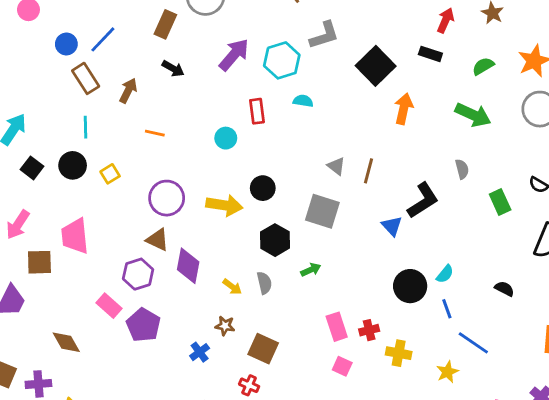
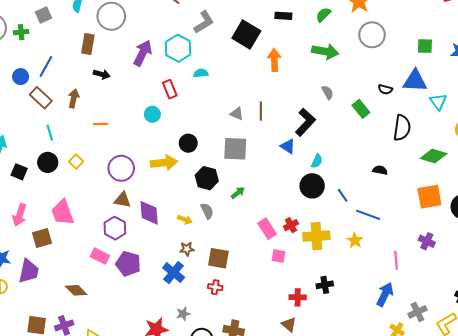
cyan semicircle: (445, 274) -> (317, 161), moved
blue cross: (200, 352) -> (174, 273), size x1.5
yellow cross: (399, 353) -> (316, 236), size x1.4

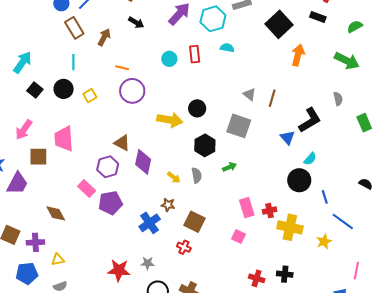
cyan circle: (152, 114) -> (169, 59), moved
purple circle: (121, 168) -> (132, 91), moved
pink square: (278, 256) -> (239, 237), moved
purple pentagon: (128, 264) -> (110, 203), turned 30

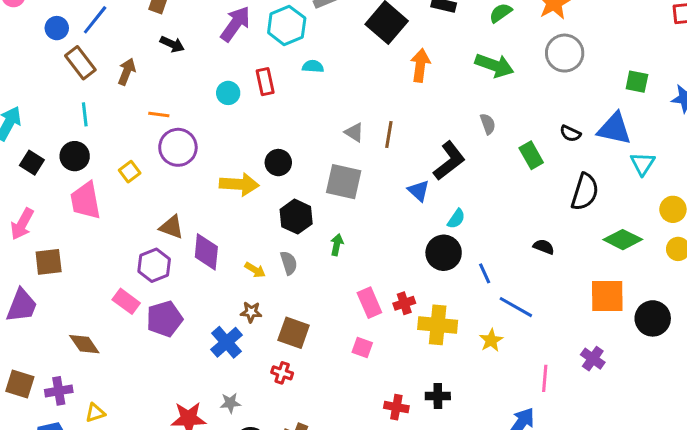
yellow square: (90, 96) -> (130, 172), moved
pink trapezoid: (64, 139) -> (86, 201), moved
green arrow: (229, 167) -> (337, 245), turned -48

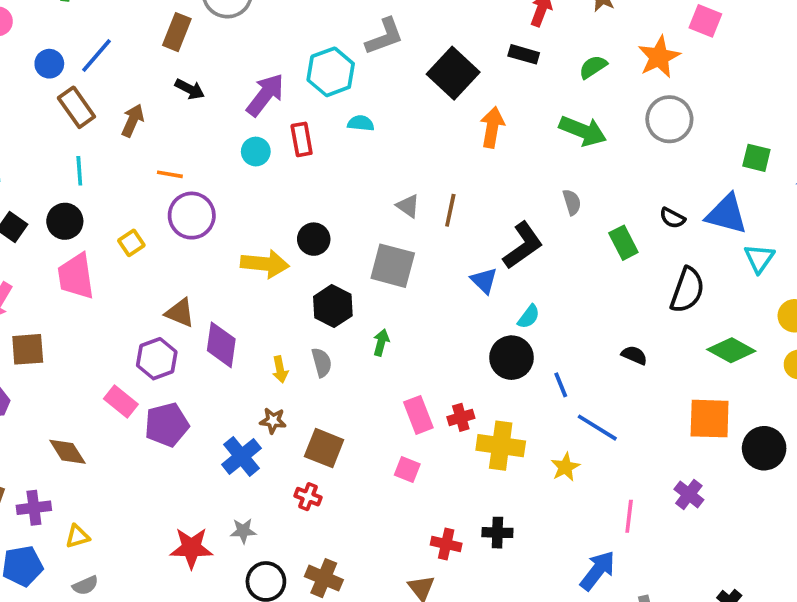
purple arrow: (235, 24) -> (265, 95), moved
yellow arrow: (255, 270) -> (280, 369), turned 45

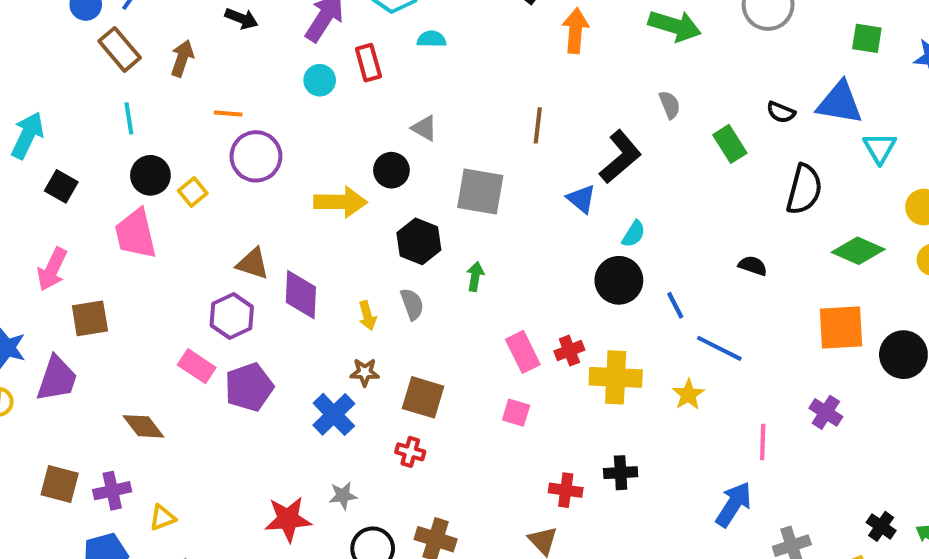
gray triangle: (408, 206) -> (424, 128), moved
black circle: (65, 221) -> (150, 175), moved

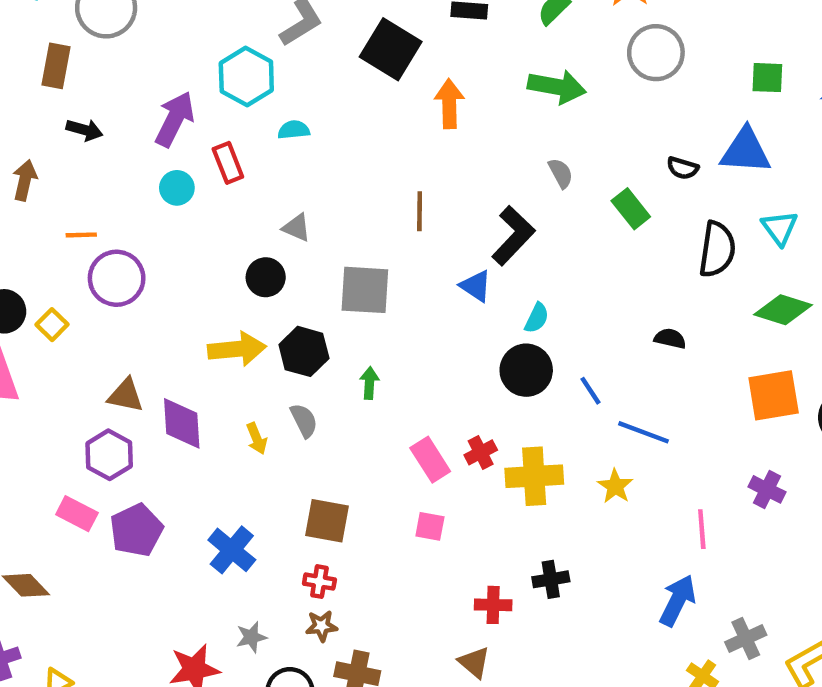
cyan triangle: (880, 148) -> (780, 228), moved
yellow arrow: (340, 202) -> (237, 349), moved
brown star: (365, 372) -> (321, 626), moved

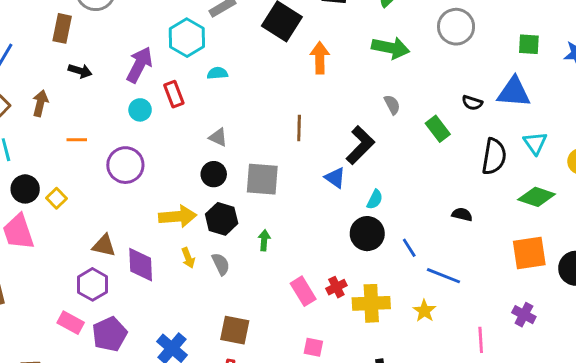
black circle: (266, 277) -> (214, 174), moved
purple circle: (117, 278) -> (125, 165), moved
yellow arrow: (257, 438) -> (188, 258), moved
pink square: (430, 526) -> (313, 347), moved

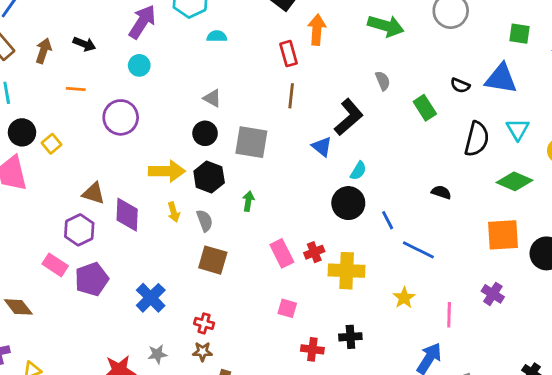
black arrow: (80, 71) -> (84, 44), moved
red rectangle: (174, 94) -> (289, 54), moved
yellow star: (424, 311) -> (404, 298), moved
brown square: (235, 330) -> (213, 260), moved

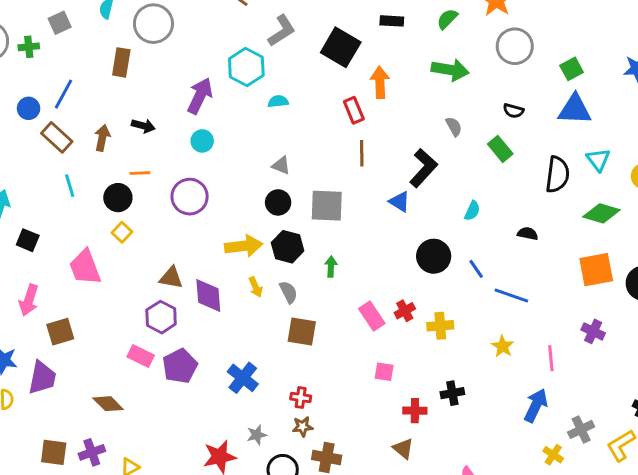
green square: (520, 34) -> (572, 69), moved, turned -30
black semicircle: (460, 85) -> (513, 111), moved
black circle: (22, 132) -> (118, 198), moved
cyan semicircle: (358, 171) -> (472, 211), moved
yellow cross: (347, 271) -> (440, 326), size x0.7

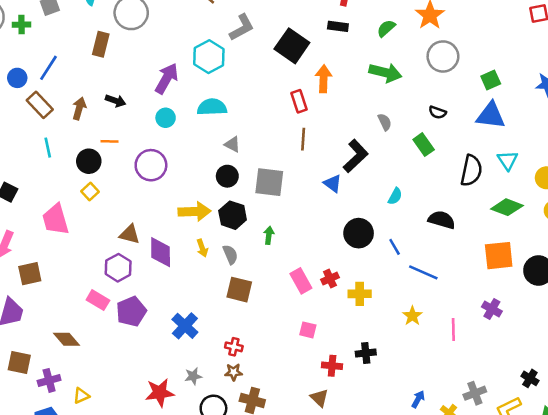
cyan semicircle: (278, 101) -> (212, 107), moved, size x1.6
black semicircle: (528, 234) -> (442, 220), size x1.5
blue arrow: (536, 405) -> (418, 399), moved, size x0.6
brown square: (54, 452) -> (19, 363), moved

